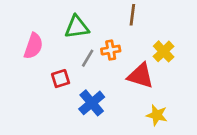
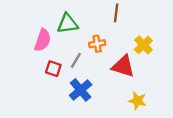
pink semicircle: (33, 46) -> (43, 40), moved
gray line: (88, 58) -> (76, 60), moved
red square: (61, 79) -> (53, 69), turned 35

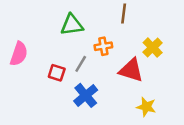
pink semicircle: (43, 40) -> (19, 54), moved

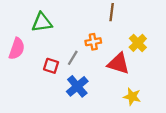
green triangle: (72, 25) -> (42, 22), moved

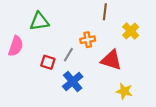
yellow cross: (138, 43) -> (131, 31), moved

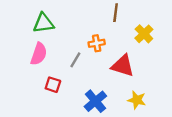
pink semicircle: (16, 46) -> (39, 54), moved
red square: (48, 62) -> (53, 85), moved
blue cross: (73, 82) -> (95, 101), moved

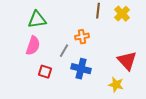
yellow cross: (144, 34) -> (122, 14), moved
red triangle: (123, 66) -> (127, 61), moved, turned 30
blue cross: (95, 101) -> (81, 69), moved, turned -36

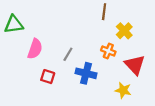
yellow cross: (122, 14) -> (124, 31), moved
green triangle: (37, 20) -> (14, 24), moved
orange cross: (82, 37) -> (108, 51), moved, turned 32

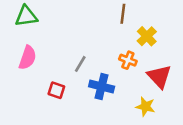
green triangle: (14, 24) -> (26, 16), moved
pink semicircle: (35, 49) -> (27, 58), moved

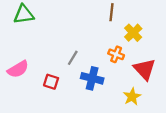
pink semicircle: (27, 58) -> (18, 69), moved, turned 40
yellow star: (145, 107) -> (132, 97), turned 30

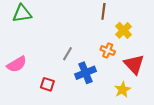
blue cross: (92, 78) -> (85, 73), turned -36
red square: (51, 82) -> (47, 84), moved

